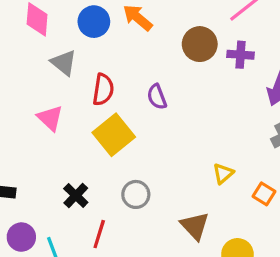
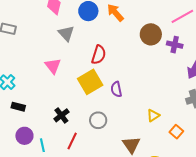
red semicircle: (103, 90) -> (99, 55), moved
purple semicircle: (157, 97) -> (116, 89), moved

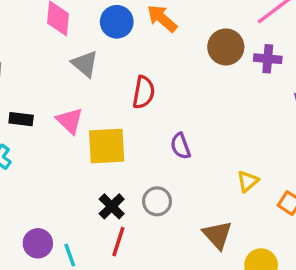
yellow square: (90, 82) -> (107, 146), moved, turned 35
black rectangle: (18, 107) -> (21, 119), moved
black cross: (61, 115) -> (112, 206), moved

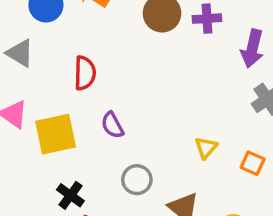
purple semicircle: (181, 146) -> (112, 125), moved
gray circle: (157, 201) -> (137, 180), moved

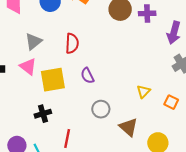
gray triangle: (20, 53) -> (34, 41), moved, turned 48
black cross: (70, 195) -> (43, 114), moved, turned 35

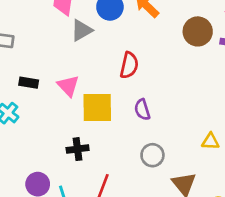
gray triangle: (34, 41) -> (82, 30), moved
yellow triangle: (143, 91) -> (210, 141), turned 40

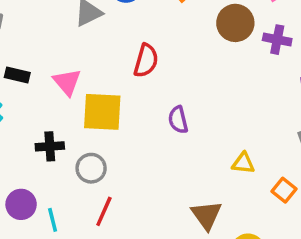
purple semicircle: (142, 110) -> (178, 120), moved
black cross: (78, 149) -> (50, 146), moved
gray circle: (152, 155) -> (91, 168), moved

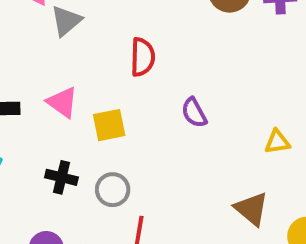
yellow square: (102, 112) -> (109, 125), size x0.7
black cross: (50, 146) -> (61, 177), turned 32

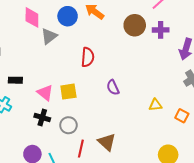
pink triangle: (62, 102) -> (45, 93), moved
brown triangle: (252, 209) -> (107, 142), moved

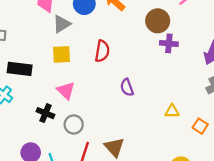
purple cross: (161, 30) -> (169, 43), moved
black rectangle: (15, 80) -> (20, 69), size x1.5
yellow square: (68, 92) -> (61, 54), moved
pink triangle: (45, 93) -> (66, 91), moved

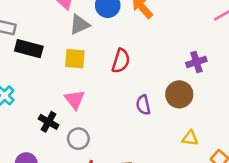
brown circle: (158, 21) -> (179, 94), moved
purple cross: (169, 43) -> (196, 62), turned -30
black rectangle: (20, 69) -> (29, 49), moved

